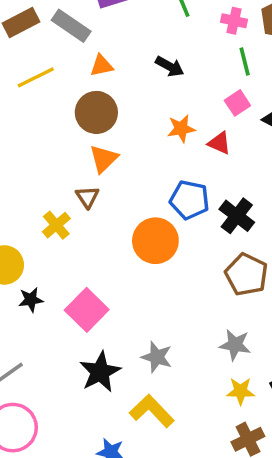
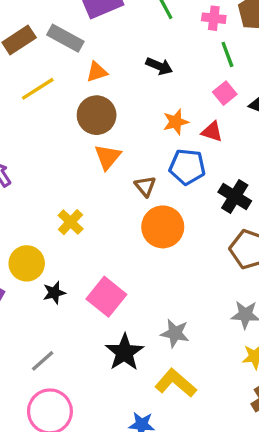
brown triangle: (87, 197) -> (145, 186), moved
blue pentagon: (190, 200) -> (187, 167), moved

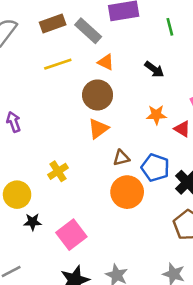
orange triangle: (97, 72) -> (106, 62), turned 30
blue pentagon: (187, 167) -> (155, 168), moved
brown triangle: (145, 186) -> (121, 158), turned 42

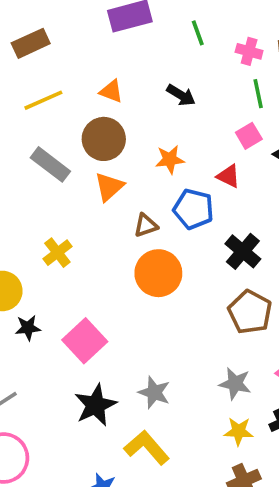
gray rectangle: (88, 31) -> (50, 164), moved
orange star: (156, 115) -> (170, 159), moved
blue pentagon: (155, 168) -> (193, 209), moved

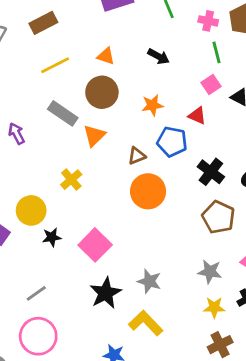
orange triangle: (109, 187) -> (94, 136), moved

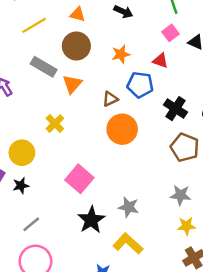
black star: (52, 237) -> (21, 186), moved

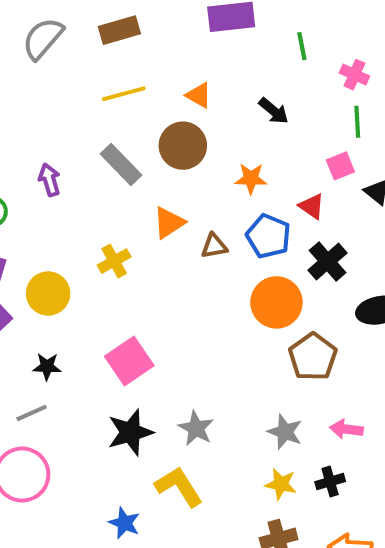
orange triangle: (72, 84) -> (169, 223), moved
black cross: (175, 109) -> (328, 262), moved
orange circle: (122, 129) -> (276, 302), moved
black star: (21, 186) -> (47, 367), moved

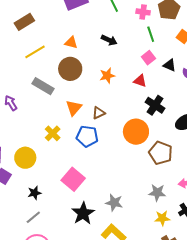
blue pentagon: (268, 236) -> (87, 136), moved

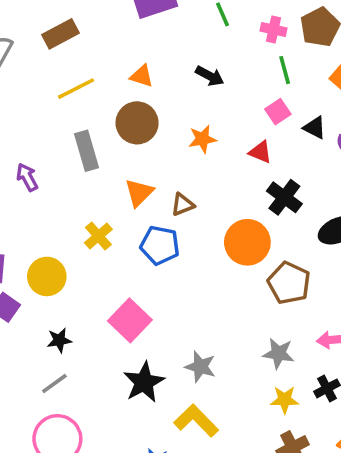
gray rectangle: (43, 86) -> (87, 151), turned 40

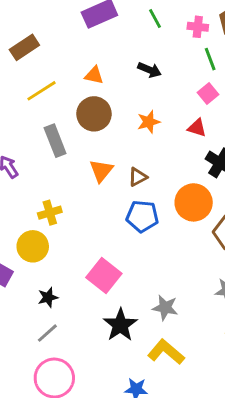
yellow cross: (98, 236) -> (50, 213), moved, turned 30
blue pentagon: (160, 245) -> (142, 216), moved

